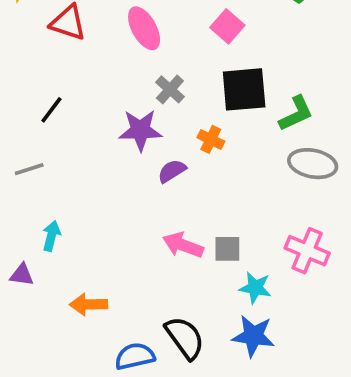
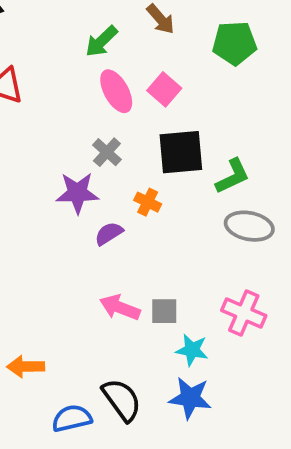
pink ellipse: (144, 28) -> (116, 91), moved

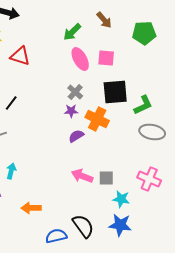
pink square: (164, 89) -> (106, 58), turned -36
purple star: (77, 193) -> (71, 111), moved, size x0.6
orange cross: (148, 202) -> (97, 119), size x1.6

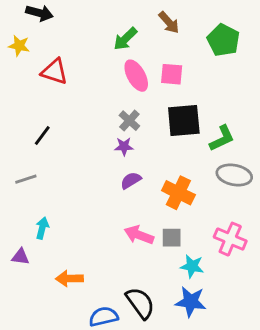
green pentagon: (144, 33) -> (223, 40), turned 30
orange cross: (97, 119) -> (178, 193), moved

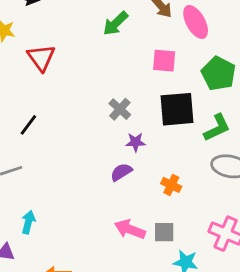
green pentagon: (223, 40) -> (218, 73), moved
red triangle: (54, 72) -> (41, 58), turned 36
pink ellipse: (136, 76) -> (196, 22), moved
purple star: (124, 146) -> (136, 142), moved
orange cross: (178, 193) -> (171, 185), size x0.6

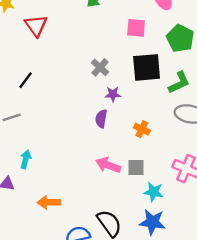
purple semicircle: (121, 172) -> (101, 119), turned -48

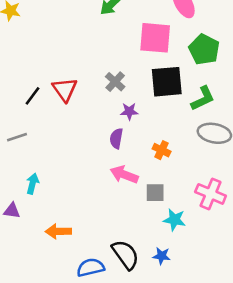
red triangle: (36, 26) -> (65, 89), moved
pink square: (136, 28) -> (155, 38), size x1.5
pink arrow: (108, 165) -> (124, 175), moved
blue star: (152, 222) -> (162, 256), moved, size x0.6

